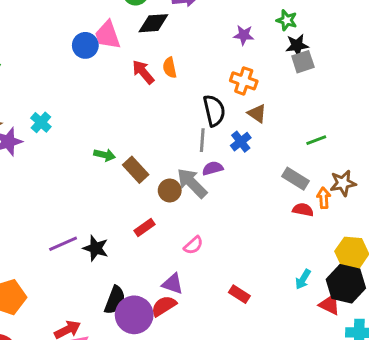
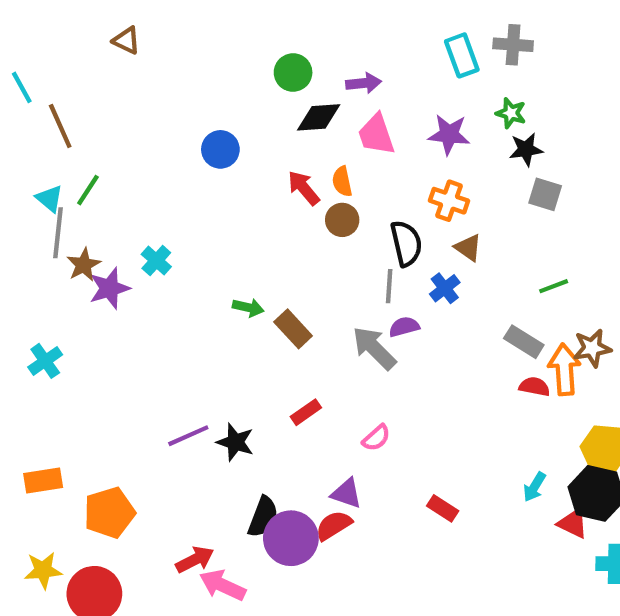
pink trapezoid: (108, 35) -> (376, 134), moved
purple star: (244, 35) -> (449, 134), size x1.4
gray square: (303, 62) -> (545, 194), moved, turned 35
brown circle: (170, 190) -> (342, 220), moved
orange arrow: (324, 198) -> (564, 369), size x1.6

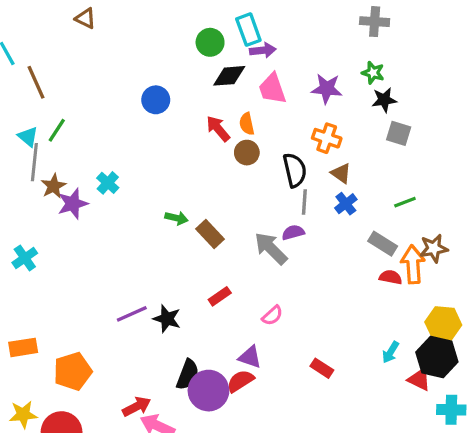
cyan rectangle: (462, 55) -> (248, 30), moved
gray line: (389, 286) -> (304, 202), moved
blue cross: (445, 288) -> (346, 204), moved

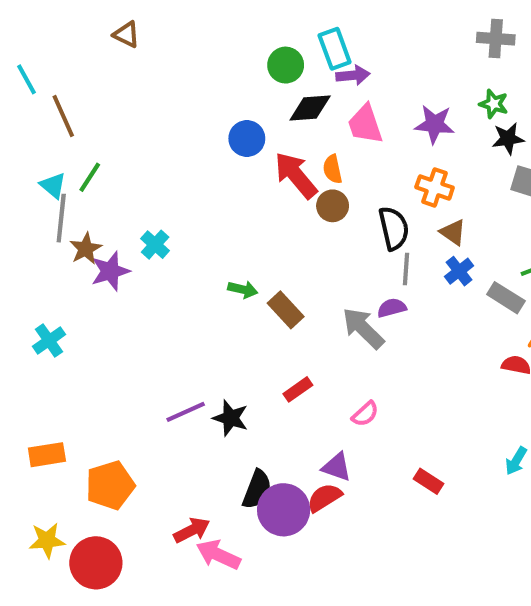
blue circle: (156, 100) -> (247, 139), moved
red arrow: (218, 129) -> (296, 175), size x1.4
gray rectangle: (383, 244) -> (506, 298), moved

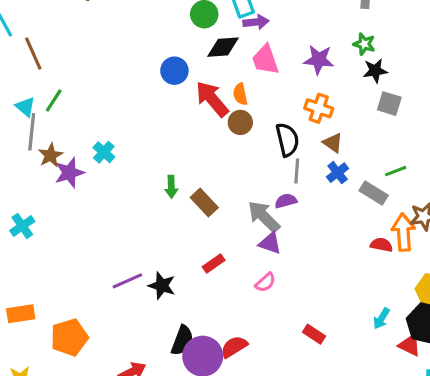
green arrow: (243, 289) -> (171, 187), turned 75
purple triangle: (337, 467) -> (270, 243), moved

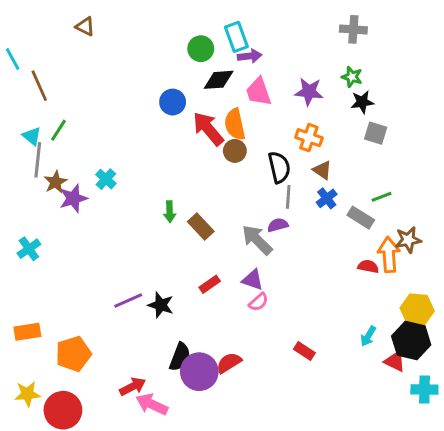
orange semicircle: (240, 94) -> (235, 124), size x1.5
purple triangle: (270, 243) -> (253, 280), moved

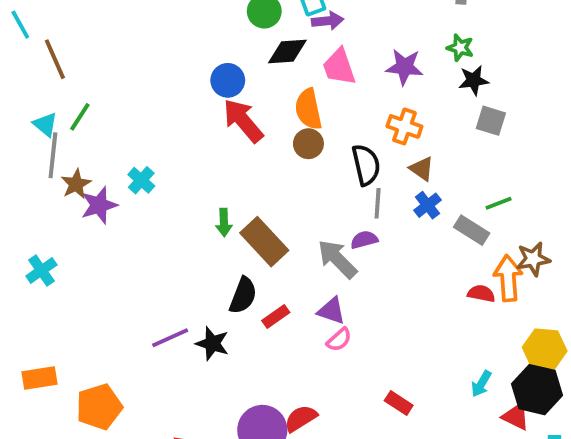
red arrow: (208, 129) -> (243, 121), moved
brown rectangle: (201, 226) -> (264, 242), size x1.4
black semicircle: (180, 357) -> (243, 295), moved

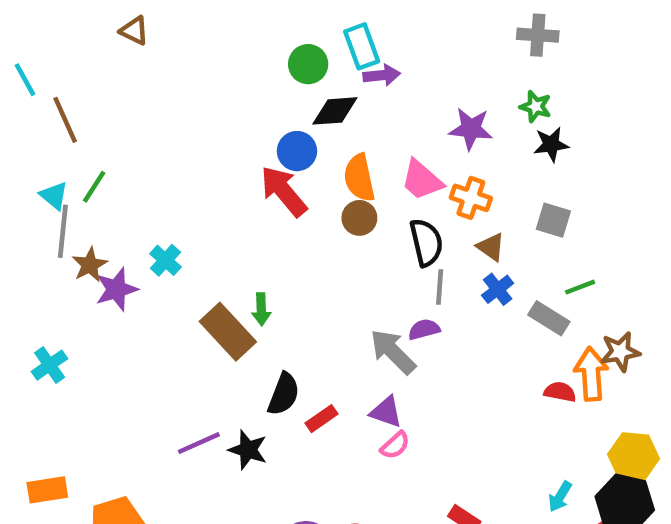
pink trapezoid: (339, 67) -> (422, 180), moved, turned -30
blue circle: (228, 80) -> (297, 151), moved
gray square: (491, 121) -> (553, 220), moved
brown rectangle: (264, 242) -> (228, 332), moved

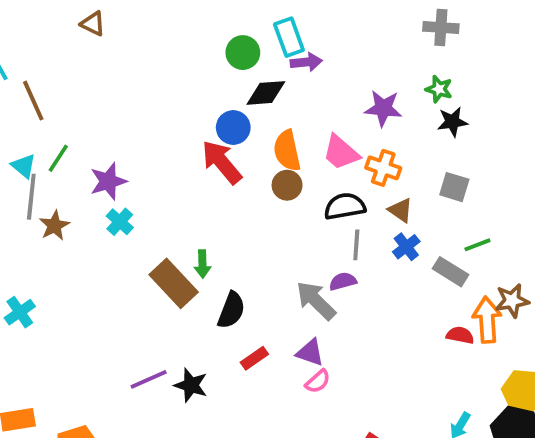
black semicircle: (426, 242) -> (345, 206), turned -87
purple star: (116, 289) -> (108, 181), moved
black semicircle: (284, 394) -> (231, 310), moved

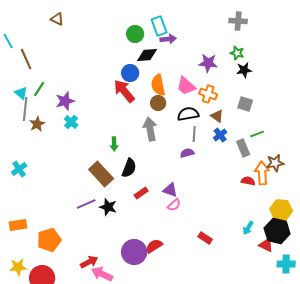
gray rectangle: (450, 272) -> (243, 148), turned 36
brown rectangle: (174, 283) -> (101, 174), moved
gray arrow: (316, 301) -> (150, 129), moved, turned 35

